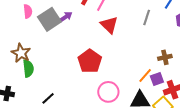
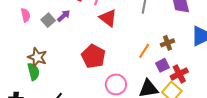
gray square: (49, 19) -> (48, 20), size x0.6
brown star: (21, 53) -> (37, 57), moved
orange line: (145, 76) -> (144, 51), moved

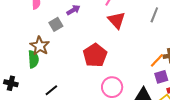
gray square: (48, 20) -> (56, 24), moved
orange line: (144, 51) -> (157, 60), moved

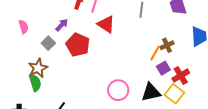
brown star: (40, 46) -> (38, 68), turned 30
red pentagon: (95, 55) -> (78, 45), moved

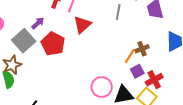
red triangle: (106, 24) -> (82, 25), turned 42
gray square: (48, 43) -> (24, 41), size x1.6
pink circle: (118, 90) -> (102, 87), moved

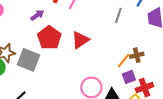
red triangle: (82, 25) -> (80, 40), moved
gray square: (24, 41) -> (28, 60), moved, turned -35

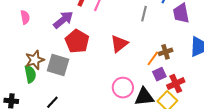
purple arrow: (37, 15) -> (63, 20), size x1.5
red triangle: (80, 40) -> (119, 44), moved

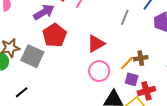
purple square: (159, 74) -> (132, 79), turned 32
pink circle: (123, 88) -> (99, 71), moved

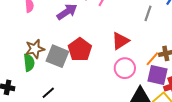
red pentagon: (55, 35) -> (80, 50), moved
purple square: (132, 79) -> (158, 75), size x1.5

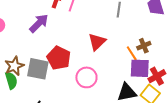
orange line: (152, 59) -> (132, 53), turned -63
pink circle: (125, 68) -> (86, 77), moved

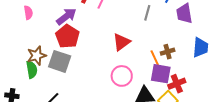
red pentagon: (59, 58) -> (67, 36), moved
pink circle: (86, 77) -> (122, 76), moved

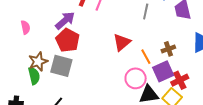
pink semicircle: (28, 13) -> (25, 27), moved
orange line: (155, 58) -> (146, 57), moved
purple square: (161, 74) -> (163, 71), turned -30
pink circle: (122, 76) -> (136, 78), moved

